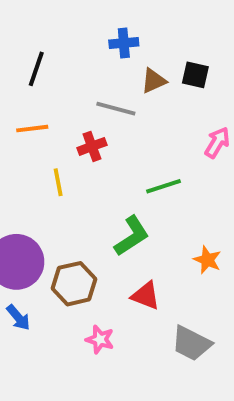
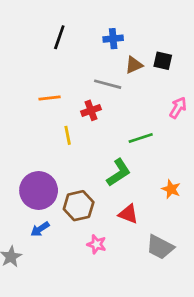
black line: (36, 69) -> (59, 37), moved
blue arrow: (18, 318) -> (40, 229), turned 96

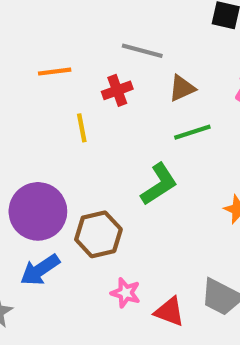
brown triangle: (134, 65) -> (182, 88), moved
red triangle: (128, 214) -> (169, 312), moved
blue arrow: (40, 229) -> (40, 270), size x1.4

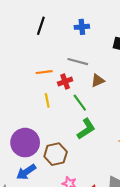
orange line: (55, 72) -> (44, 72), moved
green line: (192, 132) -> (80, 103), moved, turned 72

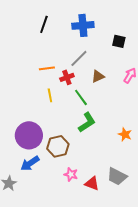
blue cross: (82, 27) -> (83, 25), size x1.5
gray line: (78, 62) -> (79, 58), turned -60

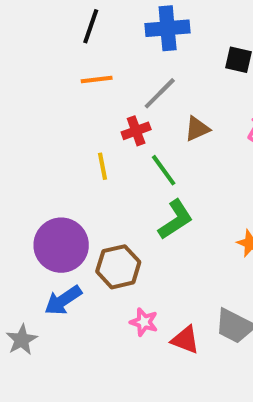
orange line: (47, 68) -> (97, 80), moved

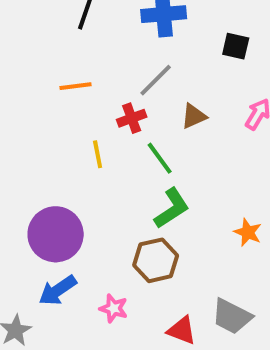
orange line: (97, 80) -> (76, 86), moved
brown hexagon: (118, 267) -> (156, 260), moved
pink star: (144, 322) -> (114, 308), moved

